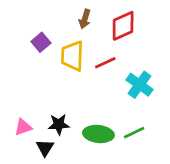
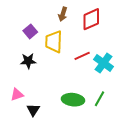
red line: (105, 63) -> (82, 56), moved
black star: (59, 124) -> (28, 61), moved
green line: (134, 133) -> (99, 99), turned -35

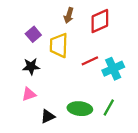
cyan cross: (104, 63) -> (113, 69), turned 30
pink triangle: (17, 95) -> (29, 94), moved
black triangle: (33, 110) -> (48, 116), moved, turned 32

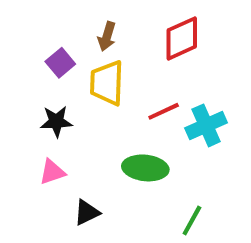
brown arrow: (69, 15) -> (107, 36), moved
green line: (109, 108) -> (192, 221), moved
green ellipse: (80, 109) -> (145, 168), moved

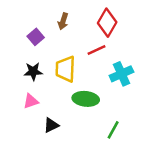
red diamond: (182, 38) -> (107, 23), turned -36
yellow trapezoid: (107, 83) -> (65, 69), moved
red line: (164, 111) -> (96, 50), moved

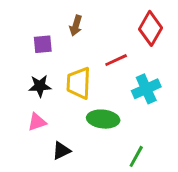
red diamond: (107, 23) -> (151, 28), moved
purple square: (36, 37) -> (43, 44), turned 35

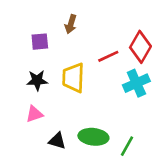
red diamond: (151, 28) -> (140, 47), moved
green ellipse: (103, 119) -> (93, 137), moved
black triangle: (61, 151) -> (57, 141), turned 42

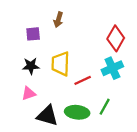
red line: (108, 56) -> (83, 80), moved
black triangle: (57, 141) -> (47, 116), size x1.5
green line: (127, 146) -> (105, 107), moved

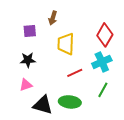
yellow trapezoid: (61, 64) -> (66, 44), moved
green line: (105, 107) -> (103, 90), moved

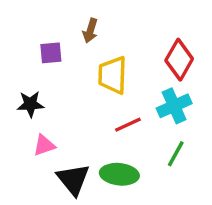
black star: (28, 60) -> (30, 104), moved
black triangle: (43, 105) -> (73, 179), turned 35

